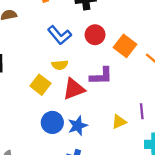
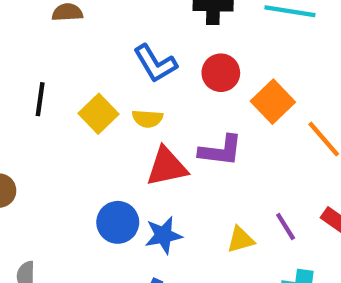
yellow square: (40, 85) -> (98, 114), moved
purple line: (142, 111) -> (286, 227), turned -35

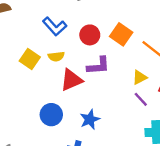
red circle: (221, 73) -> (90, 35), moved
blue star: (163, 235) -> (90, 119), moved
yellow triangle: (241, 240) -> (140, 77), moved

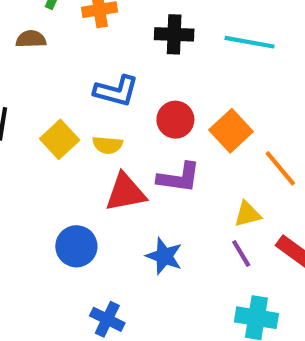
blue L-shape: (55, 26) -> (116, 91), turned -45
blue star: (90, 119) -> (164, 256), moved, turned 30

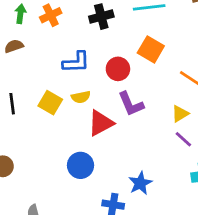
orange square: (231, 131) -> (151, 49), moved
purple L-shape: (179, 178) -> (131, 104), turned 76
blue star: (164, 256) -> (140, 183), moved, turned -30

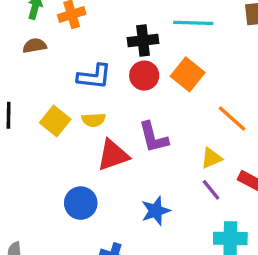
black cross: (101, 17) -> (143, 40), moved
brown semicircle: (14, 46) -> (35, 46), moved
red circle: (118, 69) -> (144, 76), moved
blue star: (140, 183) -> (156, 211), moved

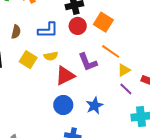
brown semicircle: (35, 46) -> (16, 32), moved, turned 120
orange line: (232, 118) -> (111, 51), moved
blue circle: (81, 203) -> (63, 105), moved

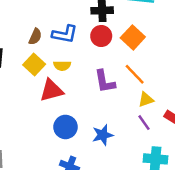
brown semicircle: (16, 32) -> (35, 37), moved
red triangle: (65, 76) -> (51, 90), moved

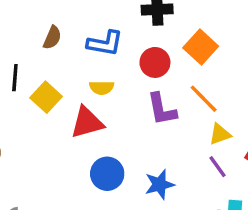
red circle: (101, 36) -> (155, 62), moved
brown semicircle: (35, 37) -> (52, 38), moved
yellow square: (34, 65) -> (46, 97), moved

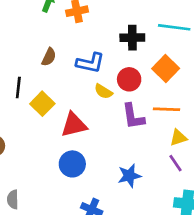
yellow semicircle: (102, 88) -> (103, 91), moved, turned 30
orange line: (204, 99) -> (167, 109), turned -45
blue circle: (107, 174) -> (72, 164), moved

